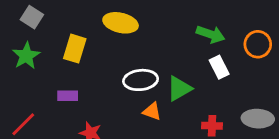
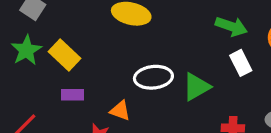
yellow rectangle: (75, 49) -> (65, 55), moved, turned -64
orange triangle: (152, 111) -> (120, 111), moved

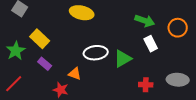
green star: (26, 50) -> (16, 51), moved
purple rectangle: (72, 95) -> (45, 64), turned 40

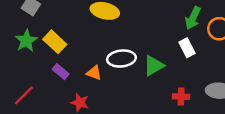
green arrow: (145, 21) -> (193, 18), moved, turned 96
green star: (16, 51) -> (26, 41), moved
orange triangle: (75, 74) -> (94, 73), moved

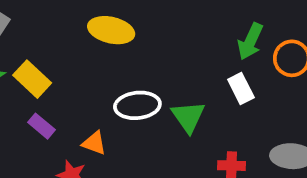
green triangle: (154, 66) -> (188, 117), turned -35
orange triangle: (94, 73) -> (94, 143), moved

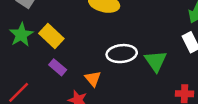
orange triangle: (94, 143) -> (93, 79), turned 30

